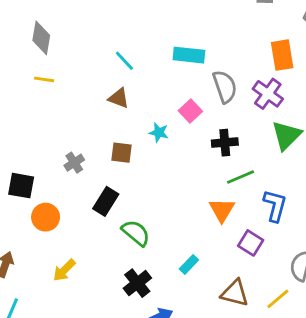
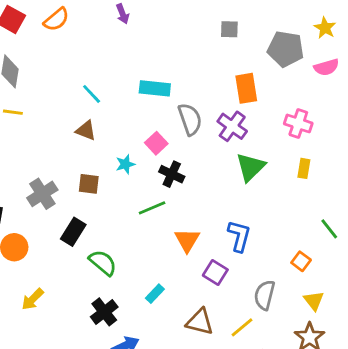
cyan star: (159, 133) -> (125, 164), turned -30
black cross: (225, 143) -> (172, 174), moved, turned 30
gray cross: (74, 163) -> (42, 194), size x1.5
green line: (241, 177) -> (152, 208), moved

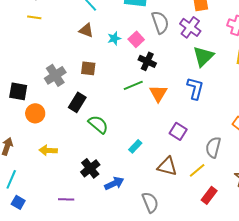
cyan star: (125, 164) -> (114, 38), moved
blue L-shape: (239, 236) -> (195, 88), moved
orange triangle: (187, 240) -> (158, 93), moved
yellow arrow: (33, 299) -> (48, 150), turned 48
black cross: (104, 312) -> (90, 168), moved

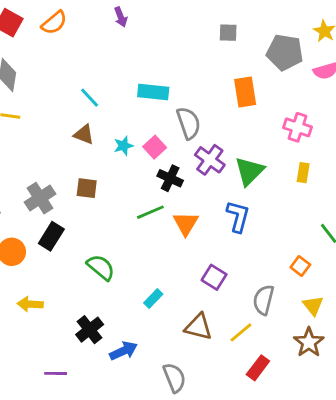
purple cross: (190, 27) -> (210, 160), moved
black rectangle: (77, 102) -> (51, 236), moved

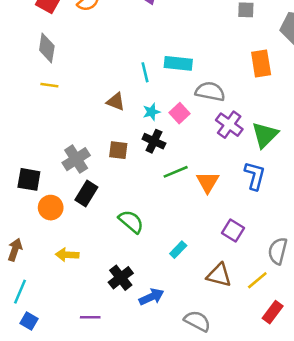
cyan line: (90, 98) -> (145, 72), moved, turned 30
gray semicircle: (189, 123) -> (210, 91), turned -60
black cross: (170, 178) -> (154, 141), moved
gray semicircle: (174, 378) -> (197, 321), turned -40

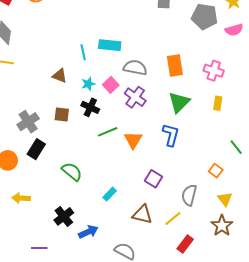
orange rectangle: (261, 63) -> (175, 66), moved
purple cross: (229, 125) -> (135, 97), moved

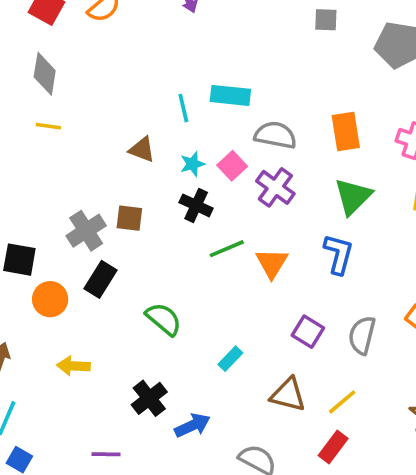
brown square: (62, 114) -> (129, 218), moved
gray semicircle: (189, 195) -> (362, 335), moved
red rectangle: (185, 244) -> (333, 447), moved

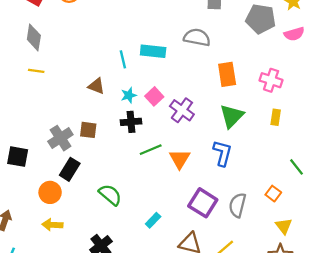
gray semicircle: (275, 135) -> (197, 37), moved
black cross: (196, 205) -> (131, 122), turned -30
orange circle: (50, 299) -> (50, 192), moved
purple square: (308, 332) -> (203, 203), size x1.4

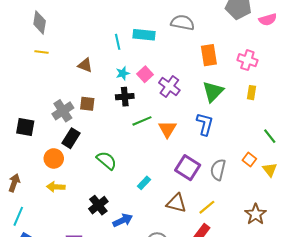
brown triangle: (96, 86) -> (85, 65), moved
yellow triangle: (284, 226) -> (270, 170), moved

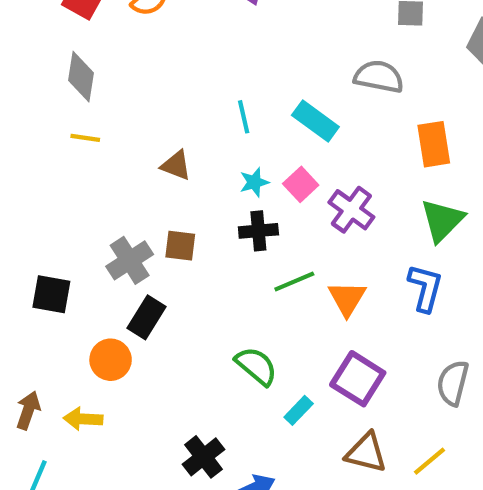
cyan rectangle: (144, 35) -> (315, 121), moved, turned 30
green semicircle: (106, 161) -> (256, 366), moved
purple square: (188, 168) -> (358, 379), moved
yellow arrow: (56, 187) -> (83, 419), moved

